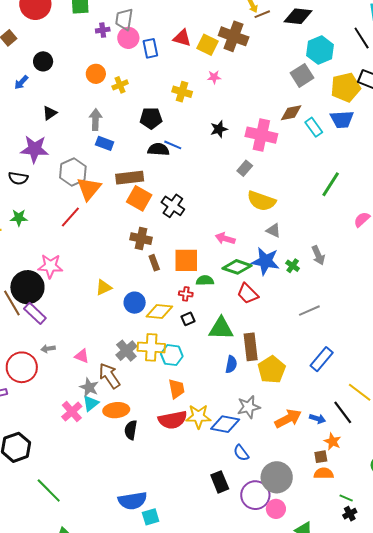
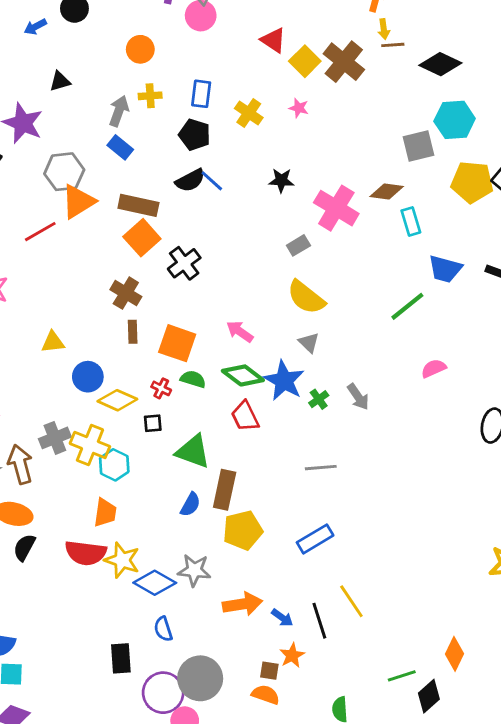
blue rectangle: (150, 48) -> (201, 94), moved
yellow cross: (120, 85) -> (150, 96), moved
blue trapezoid: (342, 119) -> (445, 269), moved
black semicircle: (158, 149) -> (190, 180), turned 130
gray arrow: (318, 255) -> (358, 397), turned -30

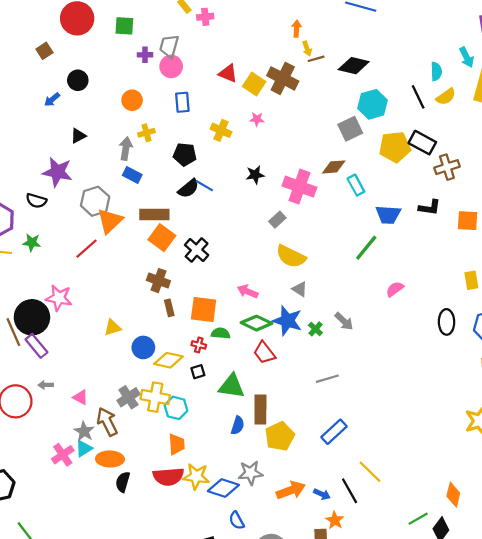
blue rectangle: (201, 94) -> (182, 102), moved

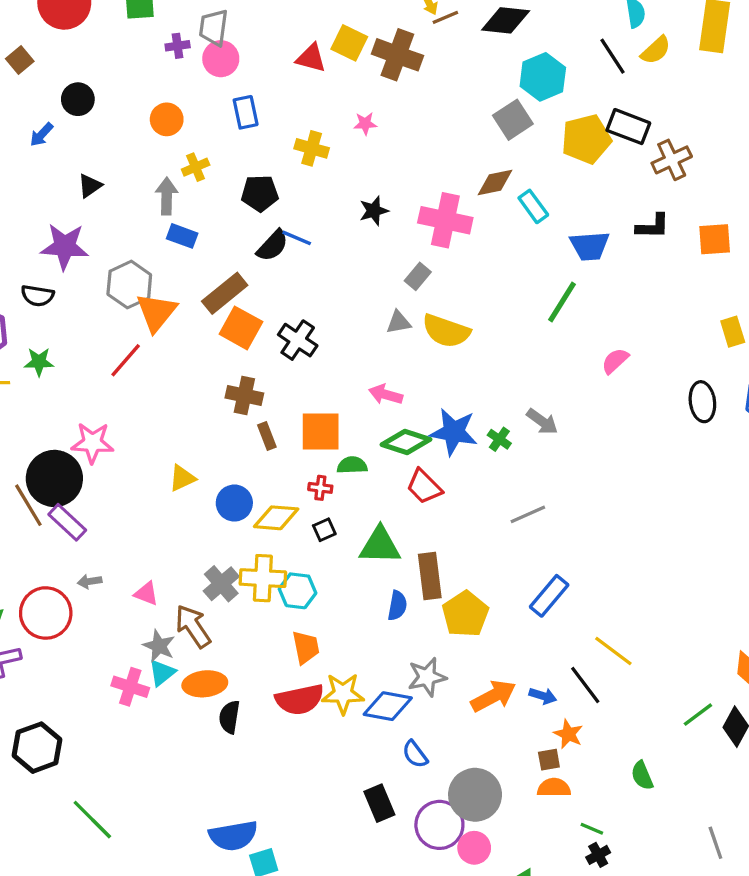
yellow square: (254, 84) -> (349, 43), moved
brown rectangle: (154, 215) -> (225, 293), turned -32
gray triangle: (300, 289) -> (399, 322), moved, turned -35
pink cross: (63, 455) -> (130, 687), turned -30

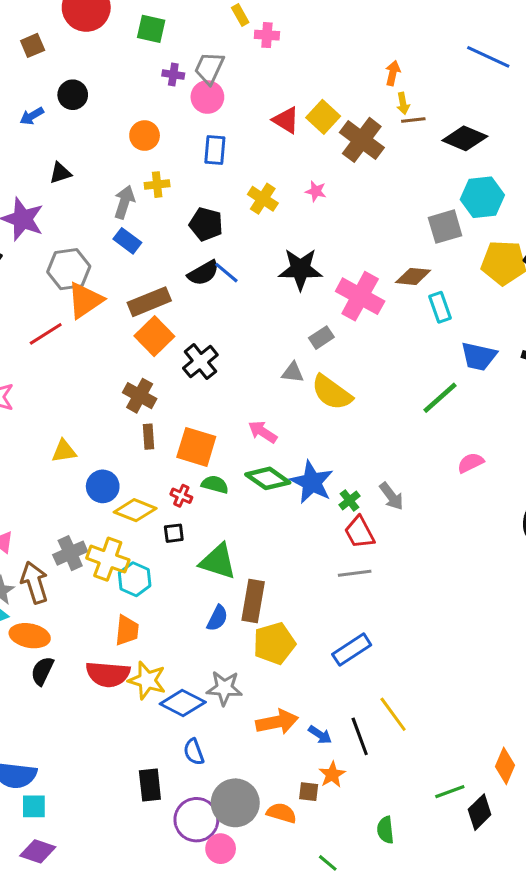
black star: (374, 211) -> (300, 269), size x1.6
red trapezoid: (424, 487) -> (360, 532), moved
orange semicircle: (554, 788) -> (282, 813), moved

